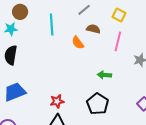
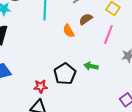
brown semicircle: (93, 29) -> (86, 19), turned -56
black pentagon: (98, 104) -> (65, 74), moved

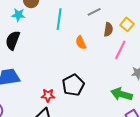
brown semicircle: (86, 19) -> (108, 29), moved, turned 128
green arrow: (91, 66) -> (122, 94), moved, size x1.5

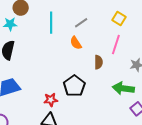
gray line: (94, 12) -> (81, 23), moved
brown semicircle: (108, 29) -> (98, 62), moved

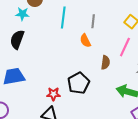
gray line: (81, 23) -> (93, 21), turned -56

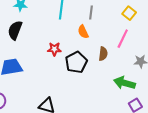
black pentagon: (79, 83) -> (76, 62), moved
red star: (53, 94) -> (54, 49), moved

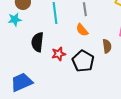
black semicircle: (15, 30) -> (37, 42), moved

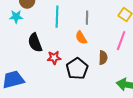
black semicircle: (37, 42) -> (35, 43), turned -36

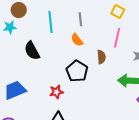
red star: (54, 58) -> (56, 92), moved

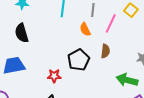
pink line: (117, 38) -> (111, 23), moved
black semicircle: (32, 51) -> (22, 33), moved

